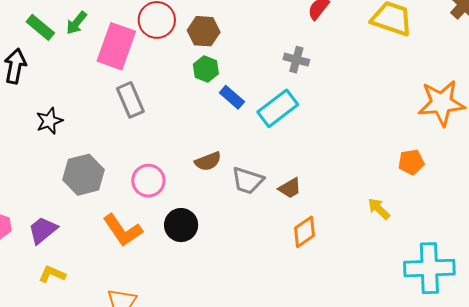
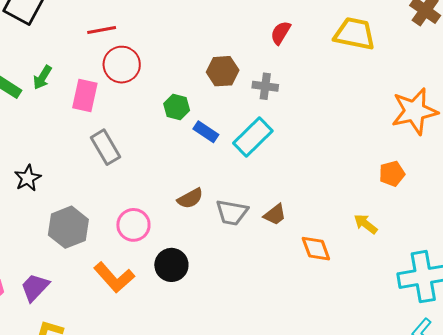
brown hexagon: (204, 31) -> (223, 71), moved
pink rectangle: (116, 46) -> (85, 96), size x0.7
orange diamond: (304, 232) -> (316, 249), moved, turned -68

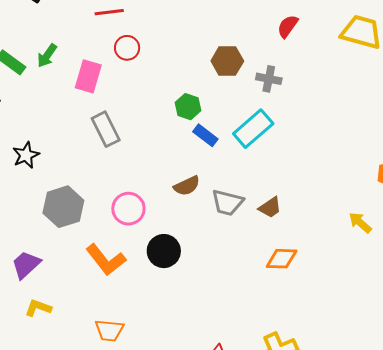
red circle: (122, 65) -> (127, 48), size x0.7
green hexagon: (177, 107) -> (188, 107), moved
blue rectangle: (206, 132) -> (205, 135), moved
orange diamond: (316, 249) -> (282, 259), moved, turned -72

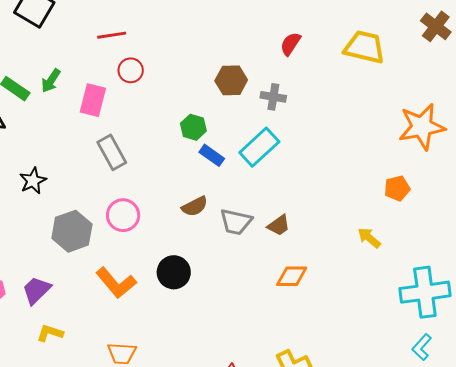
pink circle: (128, 209) -> (123, 215), moved

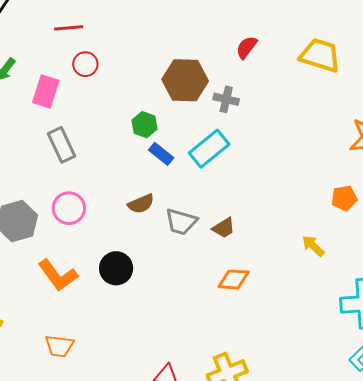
brown hexagon: (231, 80) -> (185, 80), size x1.4

